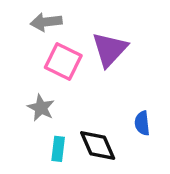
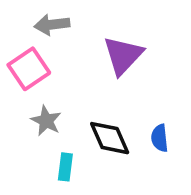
pink square: (63, 61) -> (29, 69), moved, turned 30
black diamond: (98, 145) -> (110, 138), moved

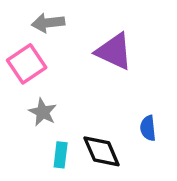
purple triangle: (123, 55) -> (114, 51), turned -48
black diamond: (110, 138) -> (102, 151), moved

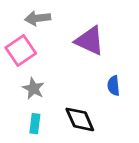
blue semicircle: (148, 128) -> (114, 86), moved
cyan rectangle: (61, 155) -> (35, 124), moved

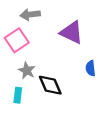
black diamond: (80, 119) -> (50, 85), moved
cyan rectangle: (35, 124) -> (18, 95), moved

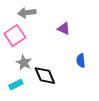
purple triangle: (72, 32) -> (64, 29), size x0.6
cyan rectangle: (18, 95) -> (16, 85), turned 56

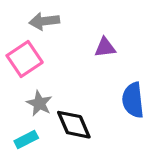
purple triangle: (64, 29) -> (105, 48), turned -32
blue semicircle: (81, 61) -> (133, 100), size x1.5

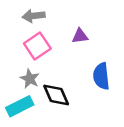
pink square: (25, 59) -> (37, 46), moved
cyan rectangle: (26, 139) -> (20, 106), size x1.5

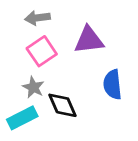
purple triangle: (80, 36) -> (89, 40), size x1.6

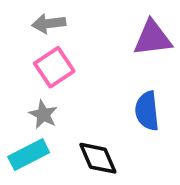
purple triangle: (89, 40) -> (152, 38), moved
black diamond: (63, 105) -> (98, 158), moved

